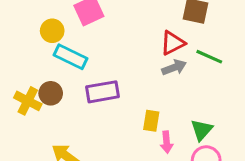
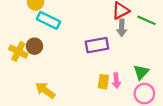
gray arrow: (174, 67) -> (122, 28), turned 112
purple rectangle: (102, 92) -> (97, 45), moved
yellow rectangle: (151, 121) -> (103, 82), moved

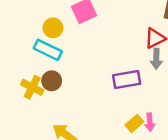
cyan rectangle: (48, 20) -> (48, 50), moved
yellow rectangle: (103, 82) -> (134, 123), turned 40

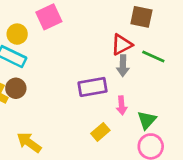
pink arrow: (150, 122) -> (122, 105), moved

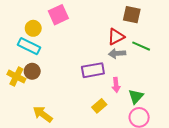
gray arrow: (123, 66) -> (117, 53), turned 84

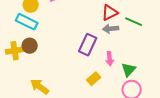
purple rectangle: (93, 70) -> (88, 45), turned -55
yellow cross: (16, 77) -> (15, 51), turned -36

